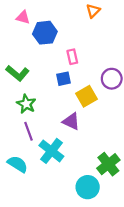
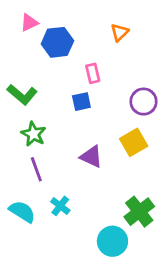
orange triangle: (93, 11) -> (120, 32), moved
pink triangle: (23, 17) -> (29, 23), turned -40
yellow square: (87, 96) -> (134, 142), moved
cyan cross: (51, 151) -> (60, 206), moved, size x0.6

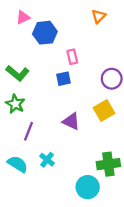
orange triangle: (120, 32) -> (99, 16), moved
green star: (33, 134) -> (15, 104), moved
purple line: (36, 169) -> (28, 131), turned 42
green cross: (139, 212) -> (108, 164), turned 30

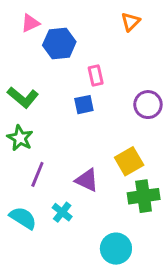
yellow square: (104, 110) -> (129, 161), moved
purple triangle: (71, 121) -> (87, 180), moved
green cross: (108, 164) -> (144, 196), moved

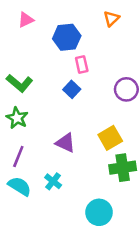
blue hexagon: (59, 43) -> (67, 37), moved
blue square: (84, 105) -> (72, 89), turned -35
purple line: (37, 174) -> (18, 156), moved
purple triangle: (87, 180) -> (65, 143), moved

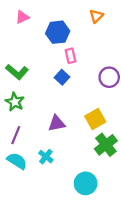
purple triangle: (65, 143) -> (57, 123), turned -36
green cross: (123, 168) -> (106, 145), turned -30

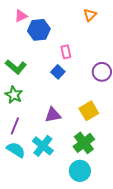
blue hexagon: (58, 32) -> (39, 30), moved
green cross: (106, 145) -> (84, 143), moved
cyan cross: (46, 157) -> (43, 146), size x1.5

